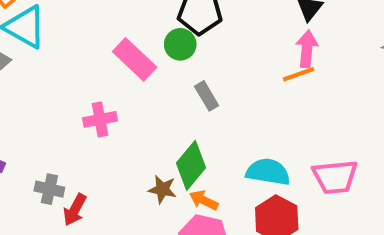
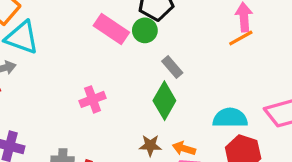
pink rectangle: (135, 59) -> (111, 29), moved
green diamond: (191, 165) -> (164, 101), moved

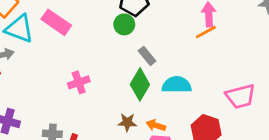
pink rectangle: (111, 29) -> (56, 22), moved
cyan semicircle: (230, 118) -> (177, 85), moved

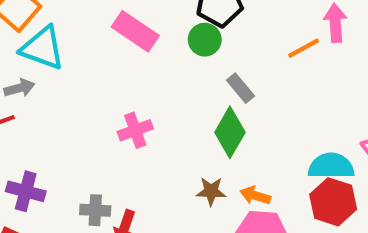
pink rectangle: (56, 22) -> (135, 31), moved
orange line: (206, 32) -> (304, 48), moved
cyan semicircle: (177, 85) -> (331, 166), moved

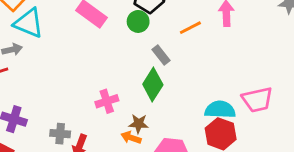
orange line: (304, 48) -> (190, 28), moved
pink cross: (135, 130) -> (107, 101), moved
orange arrow: (255, 195) -> (131, 138), moved

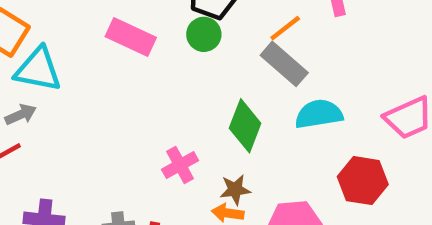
gray rectangle: (161, 55) -> (284, 64), moved, size x1.5
cyan semicircle: (220, 110) -> (319, 114), moved

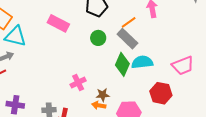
green circle: (204, 34) -> (98, 38), moved
green diamond: (245, 126) -> (122, 64), moved

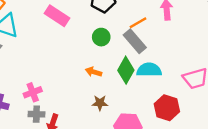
pink cross: (78, 83) -> (33, 92), moved
orange arrow: (99, 105) -> (94, 72), moved

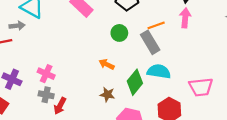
green diamond: (126, 70) -> (135, 82), moved
pink cross: (33, 92) -> (46, 74), turned 35

